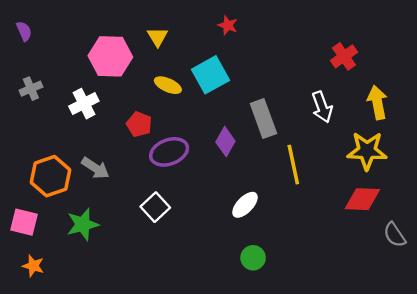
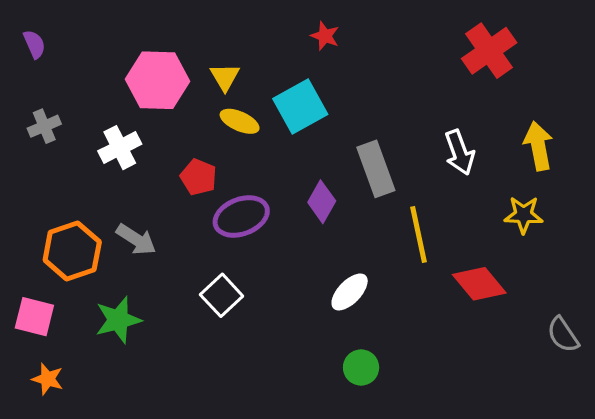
yellow triangle: (158, 37) -> (225, 77), moved
red cross: (344, 56) -> (489, 51), moved, size x1.4
yellow star: (367, 151) -> (524, 215), size x0.7
red diamond: (362, 199) -> (479, 284), moved, turned 48

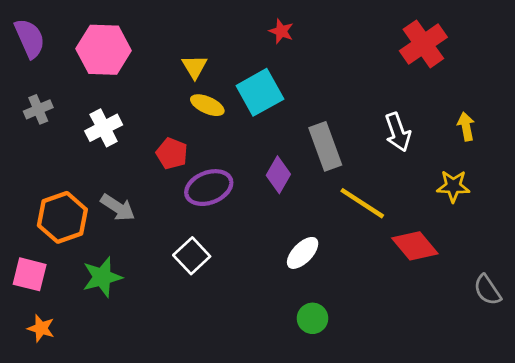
purple semicircle: (34, 44) -> (30, 38), size x1.6
pink hexagon: (158, 80) -> (104, 50), moved
yellow arrow: (538, 146) -> (466, 126), size x0.7
yellow line: (418, 235) -> (362, 203), turned -45

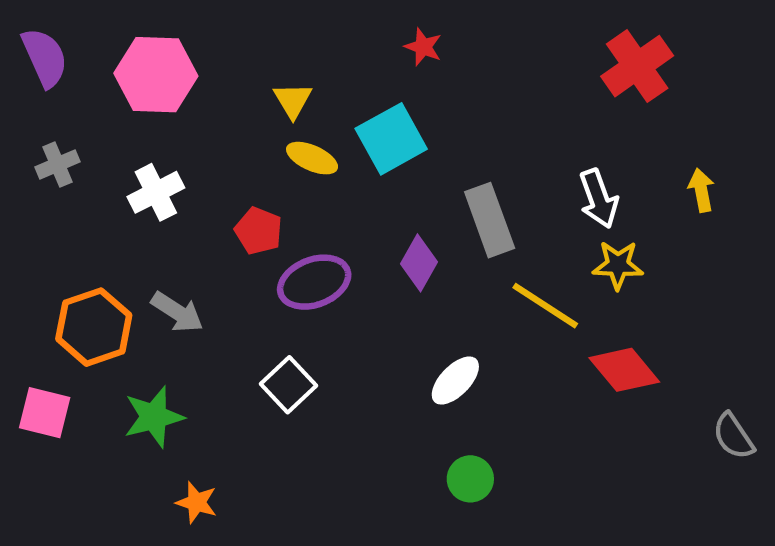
yellow star: (453, 186) -> (618, 265), moved
orange star: (41, 328) -> (197, 502), moved

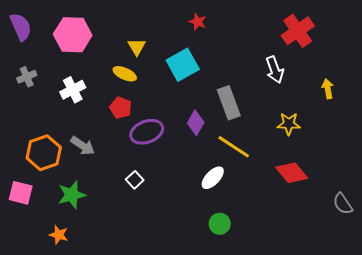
yellow ellipse: (312, 158) -> (125, 74), moved
white arrow: (599, 199) -> (275, 70), moved
yellow line: (545, 306) -> (234, 147), moved
white square: (288, 385) -> (135, 180), size x0.7
orange star: (197, 502) -> (59, 235), moved

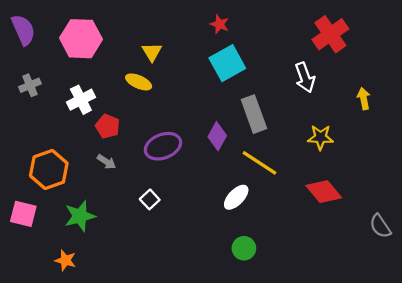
cyan square: (183, 65) -> (227, 63), moved
red pentagon: (121, 108) -> (108, 126), moved
gray arrow: (83, 146) -> (106, 162), moved, size x0.7

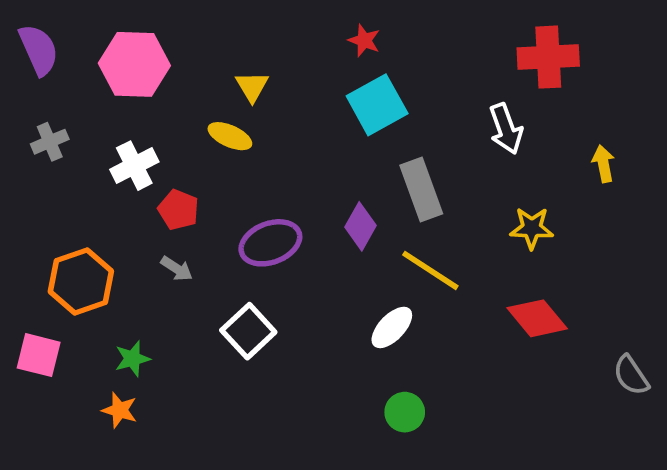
red cross: (330, 34) -> (548, 57), turned 32
white square: (150, 199) -> (248, 331), size x1.6
green star: (80, 216) -> (132, 359), size x0.7
orange star: (65, 260) -> (120, 410), moved

